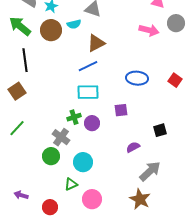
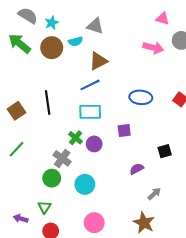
black line: (25, 60) -> (48, 103), moved
green cross: (74, 117) -> (76, 138), turned -32
gray arrow: (150, 171) -> (154, 194), size x0.6
green triangle: (71, 184) -> (44, 207), moved, turned -32

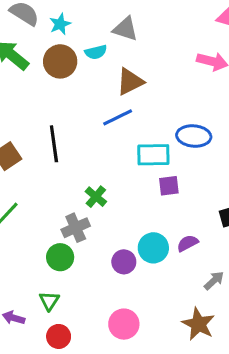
cyan rectangle: (90, 112) -> (153, 155), moved
purple circle: (94, 144) -> (124, 262), moved
gray cross: (62, 158) -> (76, 228), turned 30
cyan circle: (85, 184) -> (153, 248), moved

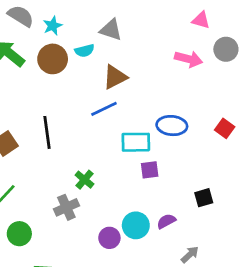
green circle: (60, 257) -> (19, 234), moved

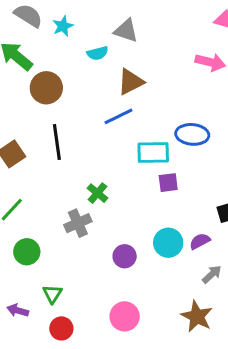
brown circle: (53, 59) -> (46, 88), moved
purple semicircle: (166, 221) -> (200, 241), moved
cyan circle: (136, 225) -> (168, 243), moved

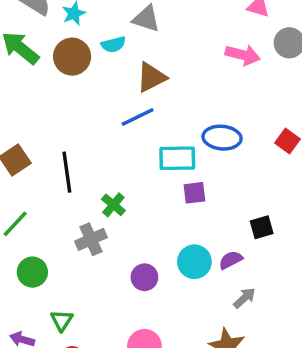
brown circle: (46, 88) -> (72, 57), moved
black line: (57, 142) -> (67, 172), moved

